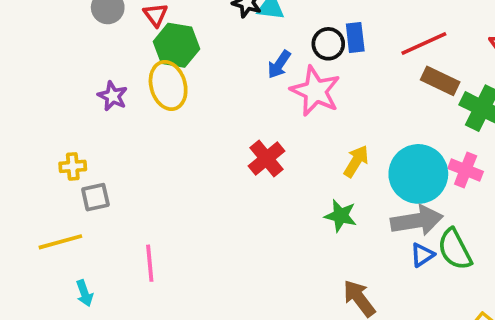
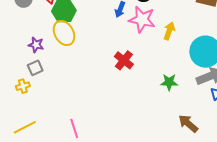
yellow arrow: (356, 161) -> (169, 31), moved
gray square: (95, 197) -> (35, 68), moved

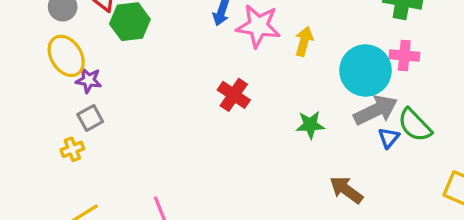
yellow ellipse: (64, 33) -> (66, 56), moved

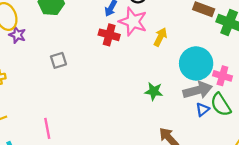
pink cross: (404, 55) -> (222, 76), moved
red cross: (234, 95) -> (109, 35), moved, turned -30
gray square: (90, 118) -> (58, 60), moved

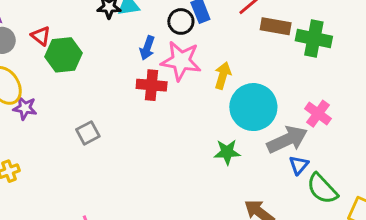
cyan circle: (196, 63) -> (253, 107), moved
pink cross: (222, 76) -> (318, 114), turned 30
green semicircle: (221, 105) -> (322, 189), moved

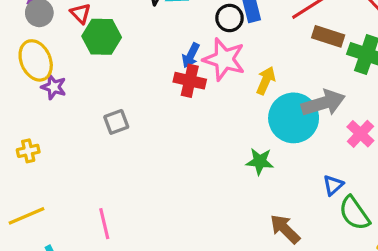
blue arrow: (147, 48) -> (191, 55), moved
gray arrow: (287, 140) -> (323, 103), moved

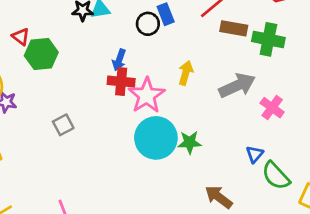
pink star: (224, 59) -> (147, 95), moved, turned 30
cyan circle: (294, 118) -> (156, 138), moved

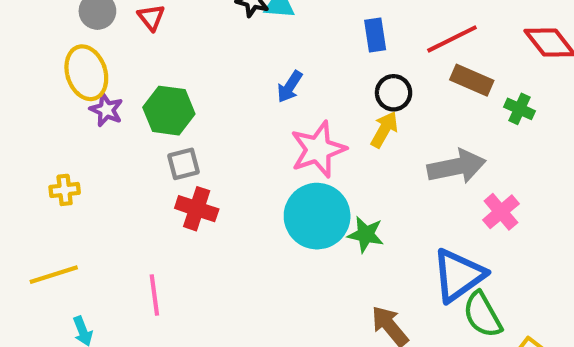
black circle: (148, 24) -> (394, 93), moved
green cross: (268, 39) -> (520, 109), size x0.6
green hexagon: (41, 54) -> (169, 111), moved
red cross: (121, 82) -> (197, 209), moved
blue triangle: (255, 154) -> (458, 275), size x2.0

